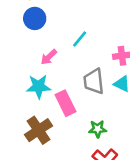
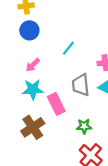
pink arrow: (49, 57) -> (33, 65), moved

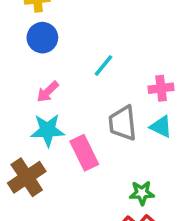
green star: (84, 126) -> (142, 193), moved
brown cross: (33, 127) -> (27, 177), moved

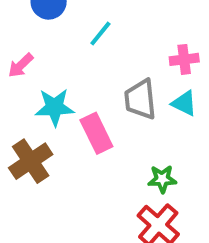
cyan line: (103, 66) -> (100, 34), moved
pink arrow: (48, 92) -> (21, 65), moved

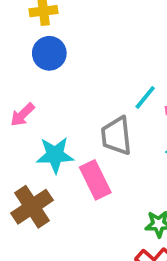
cyan line: (100, 34) -> (145, 97), moved
gray trapezoid: (140, 99) -> (116, 136), moved

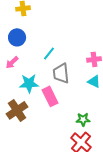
blue circle: (49, 53) -> (17, 37), moved
cyan line: (145, 97) -> (49, 53), moved

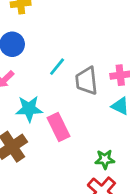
gray trapezoid: (61, 73) -> (87, 81), moved

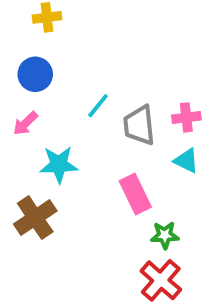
pink rectangle: (58, 127) -> (135, 194), moved

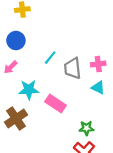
pink rectangle: (135, 194) -> (55, 104), moved, turned -30

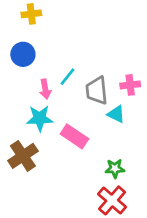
pink arrow: (11, 67) -> (45, 89), moved, turned -56
cyan triangle: (98, 88) -> (116, 114), moved

